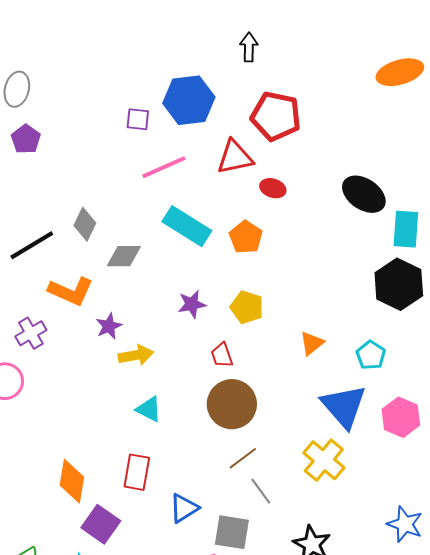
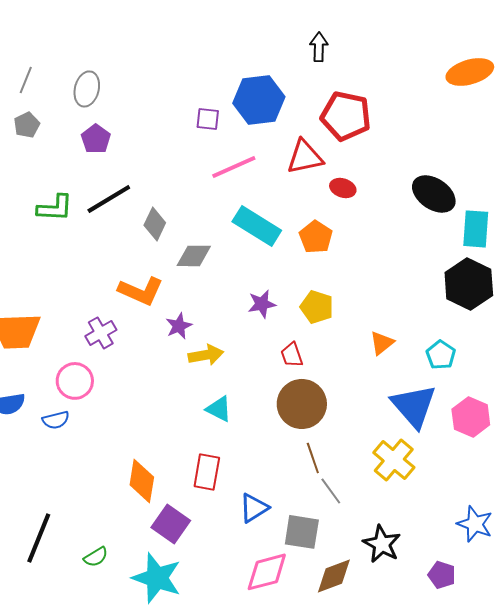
black line: (32, 245) -> (109, 199), moved
brown line: (243, 458) -> (313, 458), turned -72

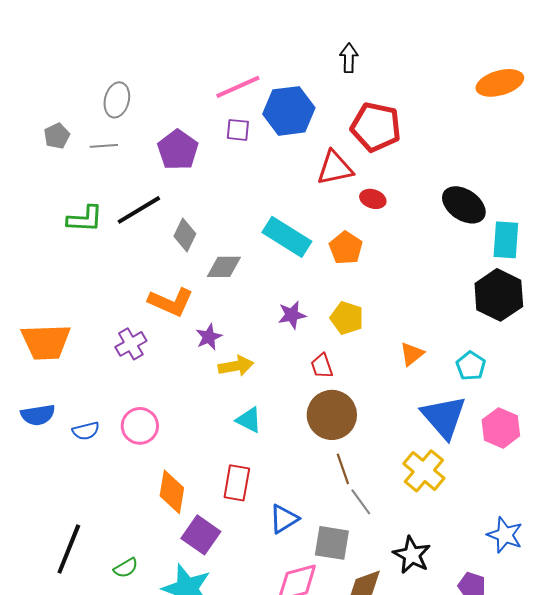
gray line: (26, 80) -> (104, 146), moved, turned 64
purple pentagon: (96, 139) -> (178, 150), moved, size x1.4
pink line: (234, 167) -> (238, 87), moved
pink circle: (75, 381) -> (140, 426), moved

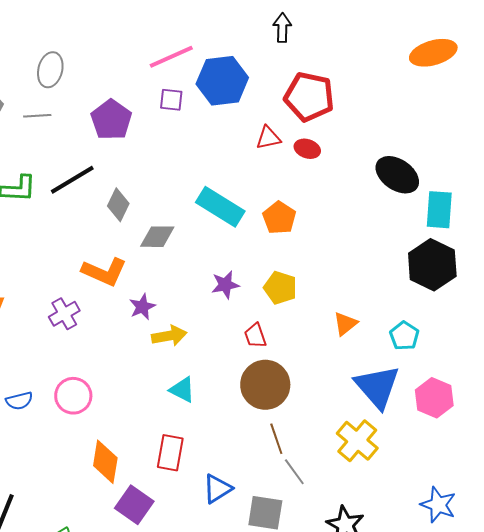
red triangle: (335, 168) -> (268, 138), size x0.7
red ellipse: (373, 199) -> (307, 149), moved

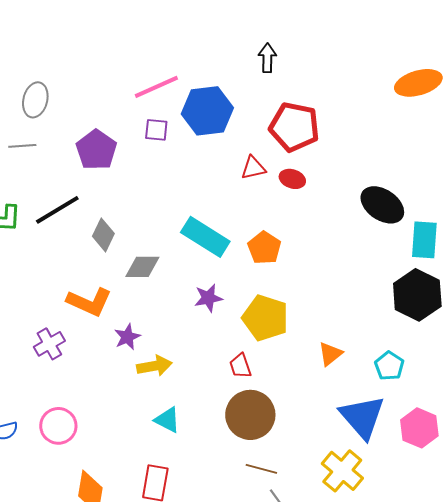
purple star: (225, 285) -> (208, 298), moved
yellow pentagon: (280, 288) -> (265, 318), size x1.4
brown line: (276, 439) -> (261, 469), turned -56

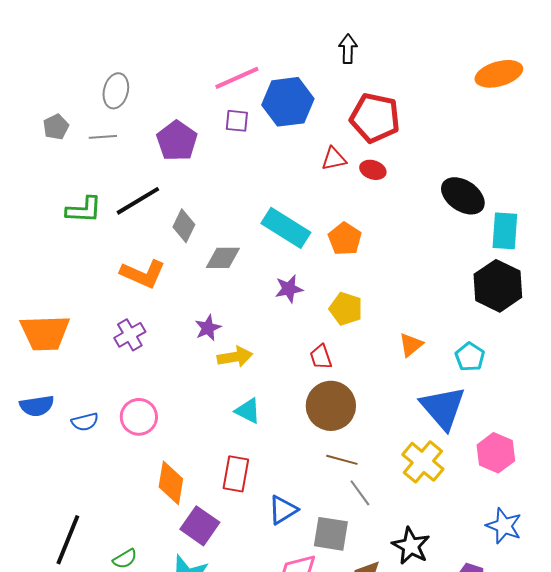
orange L-shape: (89, 302) -> (143, 274), moved
yellow pentagon: (265, 318) -> (346, 309), size x0.7
pink hexagon: (419, 428) -> (496, 453), moved

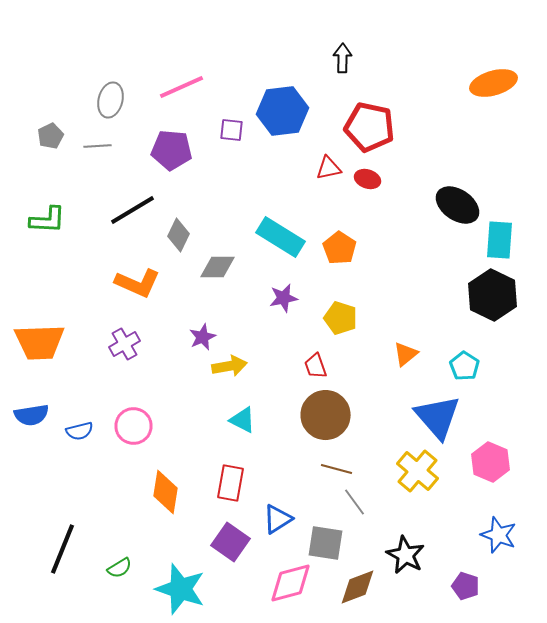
pink line: (237, 78) -> (182, 87), moved
purple pentagon: (177, 141) -> (172, 150), turned -30
green L-shape: (84, 210) -> (48, 220), moved
purple square: (200, 526) -> (230, 542), moved

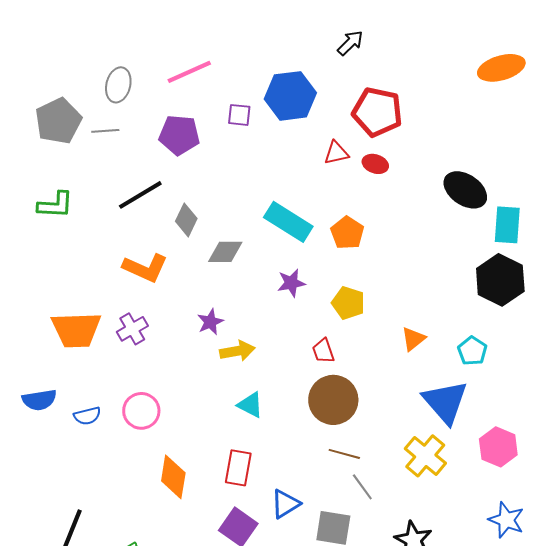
black arrow: (342, 58) -> (350, 43), turned 44
gray pentagon: (50, 136) -> (58, 121), size x1.8
orange trapezoid: (40, 342) -> (76, 330), moved

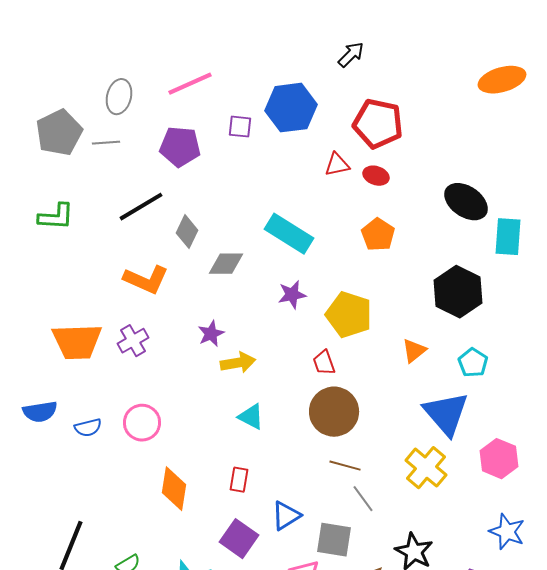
orange pentagon: (347, 233) -> (378, 235), moved
black hexagon: (500, 280) -> (458, 292), moved
yellow pentagon: (348, 303) -> (349, 315), size x1.4
red rectangle: (238, 468) -> (239, 480), size x0.7

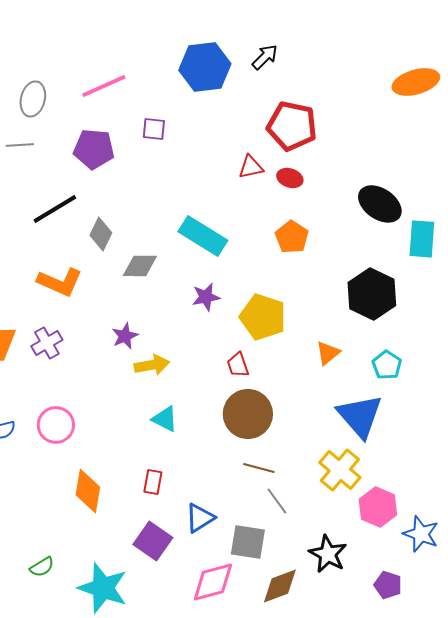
blue hexagon: (291, 108) -> (205, 67), moved
pink hexagon: (499, 459) -> (378, 507), moved

